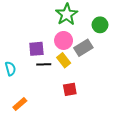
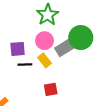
green circle: (100, 25) -> (81, 38), moved, size x1.5

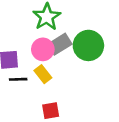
gray rectangle: (64, 48) -> (60, 44), moved

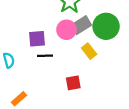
yellow rectangle: (43, 74) -> (89, 51), moved

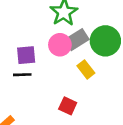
black line: (45, 56) -> (22, 75), moved
red square: (73, 83) -> (68, 106), turned 35

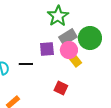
pink circle: (60, 45) -> (69, 50), moved
purple square: (26, 55) -> (47, 49), moved

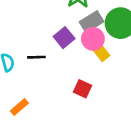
purple square: (47, 49) -> (64, 38), turned -35

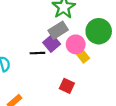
gray rectangle: (92, 22) -> (58, 30), moved
black line: (36, 57) -> (37, 53), moved

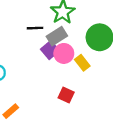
pink circle: (76, 44) -> (64, 53), moved
black line: (37, 53) -> (35, 28), moved

